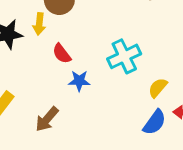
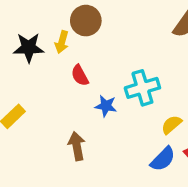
blue star: (79, 81) -> (106, 106), moved
brown arrow: (47, 119) -> (77, 146), moved, turned 120

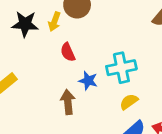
yellow semicircle: (171, 125) -> (129, 102), moved
brown arrow: (77, 146) -> (68, 102), moved

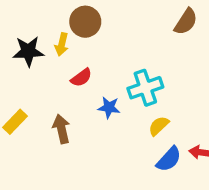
red semicircle: (68, 52) -> (81, 78), turned -96
brown arrow: (68, 102) -> (61, 129), moved

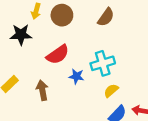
brown semicircle: (186, 22) -> (106, 17), moved
yellow arrow: (62, 44) -> (36, 11), moved
red semicircle: (81, 78) -> (58, 55), size x1.5

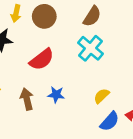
cyan cross: (103, 63) -> (90, 48), moved, turned -30
blue star: (76, 76) -> (56, 95), moved

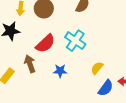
cyan cross: (90, 48) -> (75, 41), moved
brown arrow: (27, 99) -> (30, 64), moved

